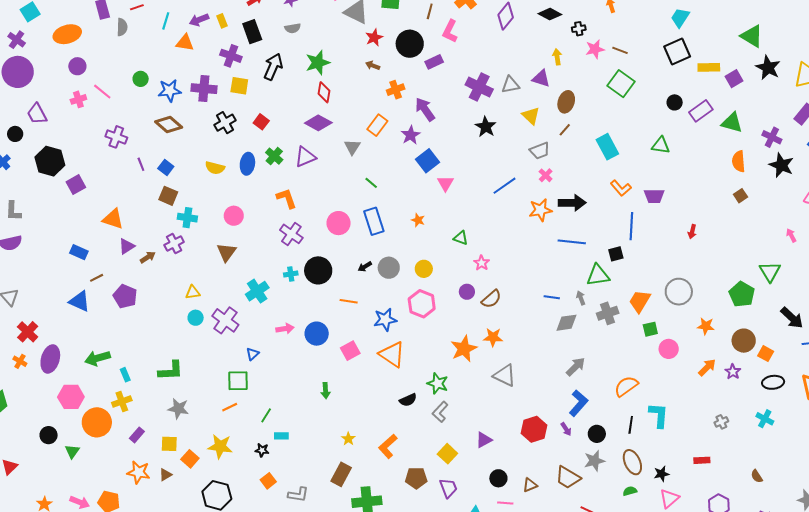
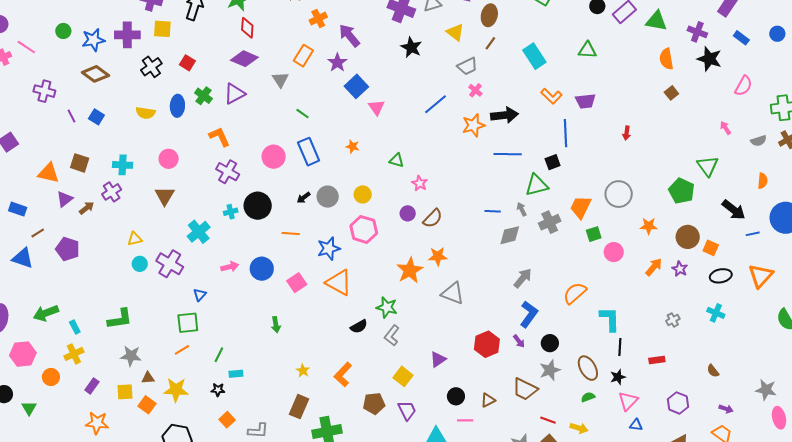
brown square: (168, 196) -> (80, 163), moved
orange circle: (97, 422) -> (51, 377), size x0.6
black line: (631, 425) -> (620, 347), moved
brown triangle: (165, 475) -> (148, 378), moved, turned 32

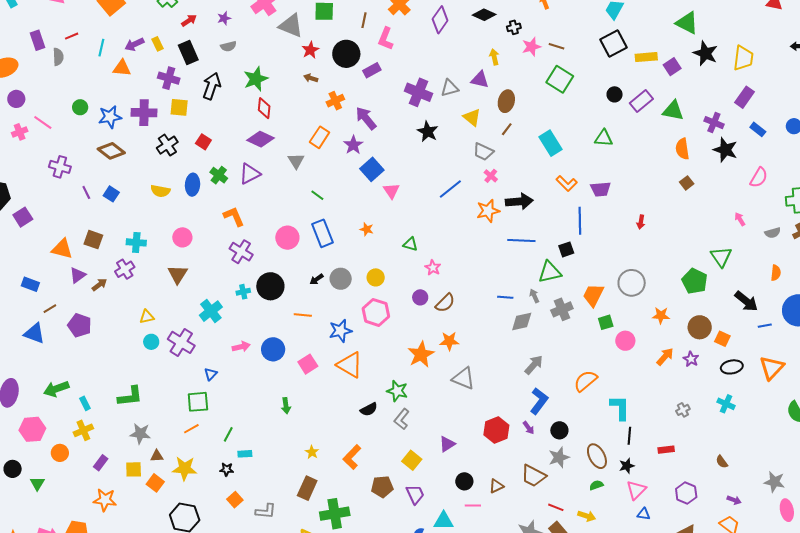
gray trapezoid: (467, 66) -> (483, 152), turned 50

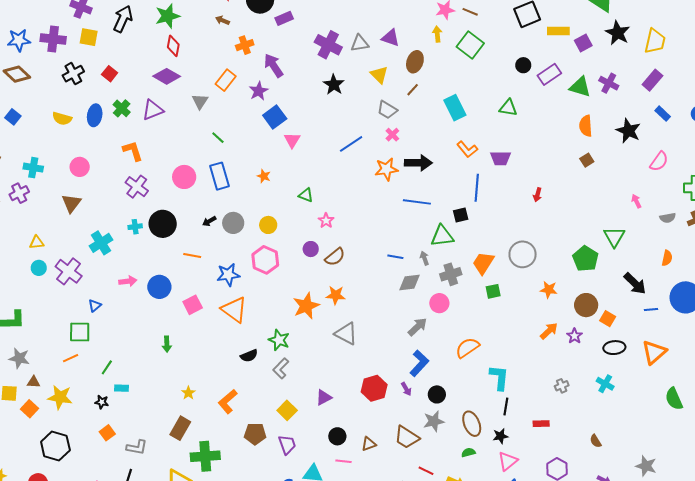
yellow arrow: (494, 57) -> (437, 34), moved
purple cross: (714, 123) -> (609, 83), moved
pink circle: (625, 341) -> (439, 303), moved

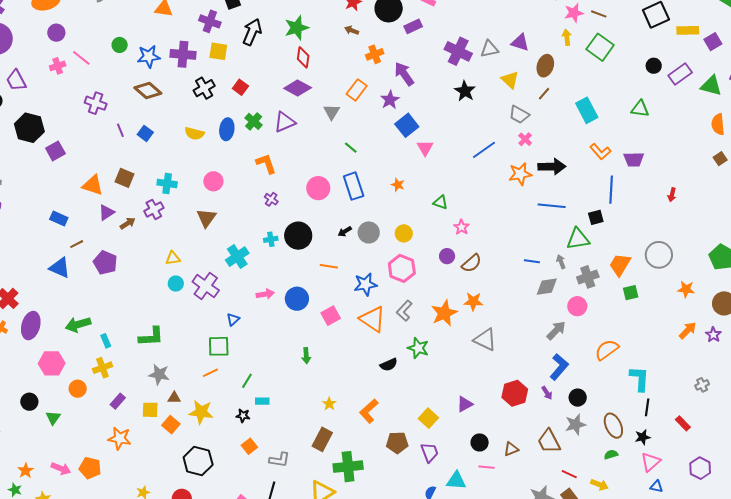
purple cross: (137, 187) -> (271, 199), size x0.6
gray L-shape: (281, 368) -> (404, 311), moved
red rectangle: (541, 424) -> (683, 423), turned 49
brown trapezoid: (407, 437) -> (549, 441), turned 32

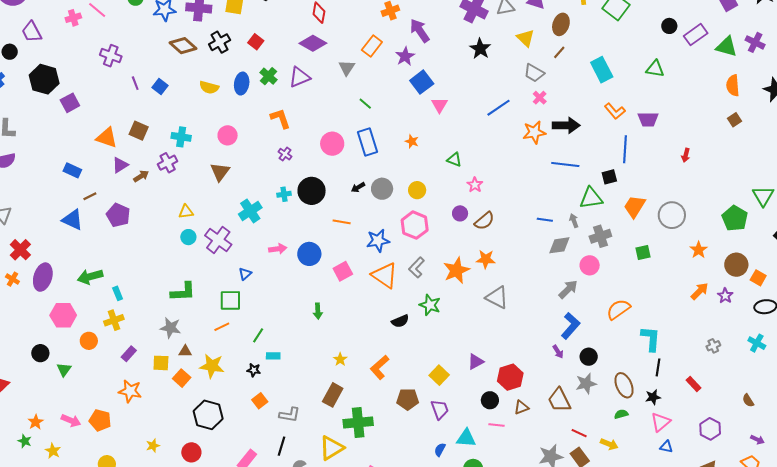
brown diamond: (148, 90) -> (183, 46), moved
orange trapezoid: (620, 265) -> (635, 206), moved
orange star: (686, 289) -> (699, 250), turned 30
green L-shape: (151, 337) -> (183, 292), moved
red hexagon: (515, 393) -> (510, 377), moved

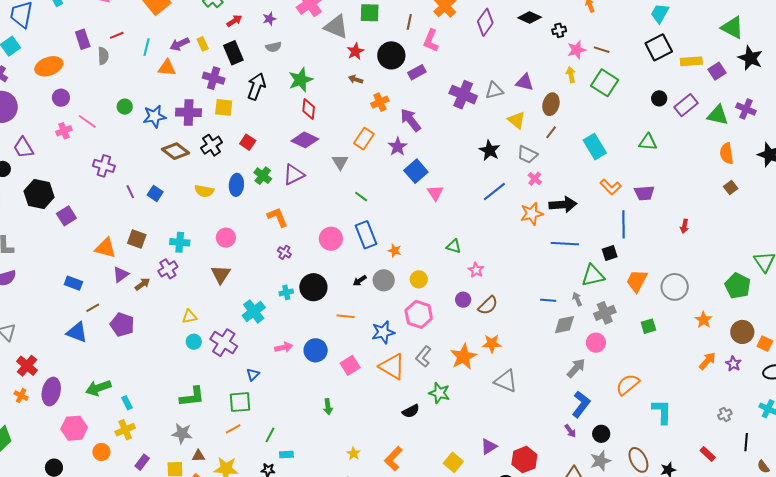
black star: (480, 49) -> (490, 150), moved
orange star: (412, 141) -> (395, 251), moved
black line: (658, 367) -> (746, 442), moved

